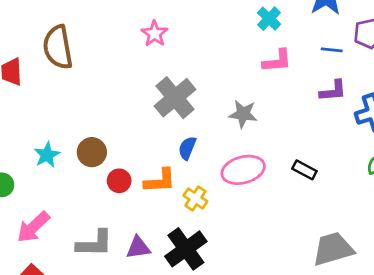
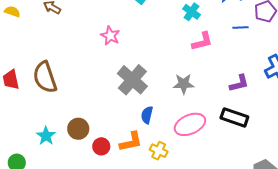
brown semicircle: (58, 47) -> (45, 77), moved
purple L-shape: (333, 91) -> (239, 83), moved
black rectangle: (304, 170) -> (234, 117), size x1.5

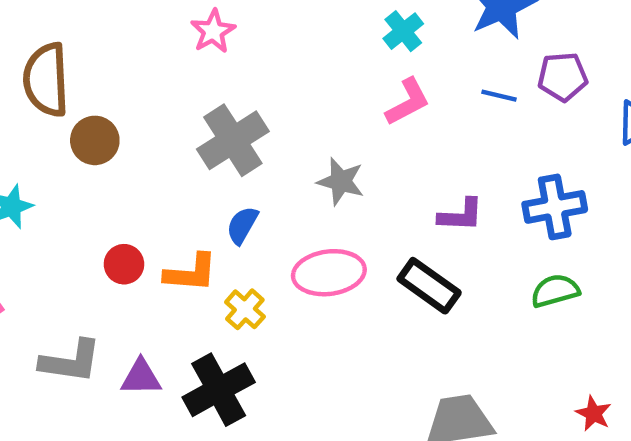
pink L-shape: (202, 42) -> (408, 102), turned -30
brown circle: (78, 129) -> (95, 140), moved

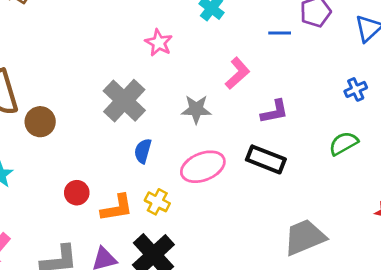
pink star: (213, 31) -> (159, 43), moved
pink L-shape: (408, 102) -> (237, 73), moved
blue cross: (555, 207) -> (356, 89), moved, size x0.6
orange L-shape: (191, 273) -> (117, 208), moved

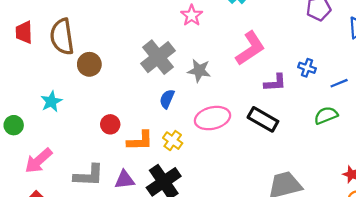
blue line: (280, 33) -> (339, 83), moved, turned -30
pink L-shape: (237, 73) -> (250, 48), size x1.4
blue cross: (356, 89) -> (307, 68), moved, turned 36
gray star: (196, 109) -> (199, 71), moved

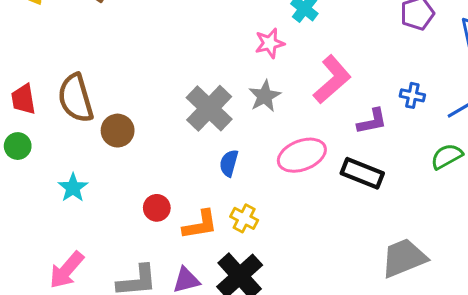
pink star: (192, 15) -> (270, 43), moved, turned 30
gray star: (199, 71) -> (265, 96), moved, turned -30
pink ellipse: (213, 118) -> (302, 155), moved
green circle: (14, 125) -> (18, 146), moved

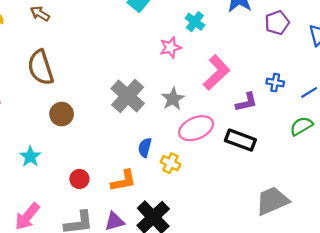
gray star: (265, 96) -> (173, 99), moved
brown semicircle: (76, 98) -> (41, 67), moved
blue semicircle: (229, 163) -> (145, 148), moved
red circle: (157, 208) -> (79, 179), moved
yellow cross: (244, 218) -> (170, 163), moved

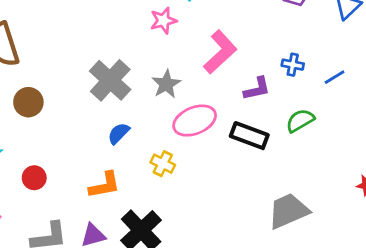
green semicircle: (301, 126) -> (300, 121), moved
blue semicircle: (145, 148) -> (119, 133), moved, turned 30
red circle: (79, 179) -> (34, 178), moved

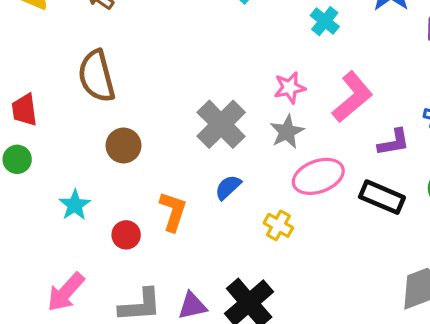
pink star: (163, 21) -> (290, 88), moved
orange L-shape: (105, 185) -> (173, 211), moved, turned -64

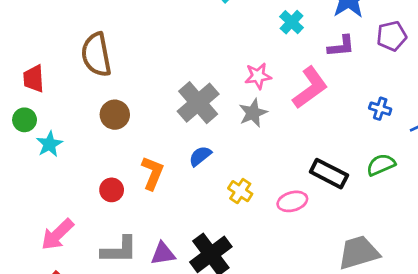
purple L-shape: (394, 142) -> (341, 46), moved
pink ellipse: (318, 176) -> (292, 201), moved, size x0.7
cyan star: (75, 205) -> (49, 144), moved

